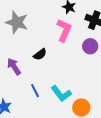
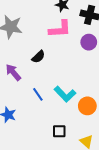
pink L-shape: (64, 30) -> (60, 29), turned 70

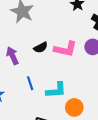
pink L-shape: (60, 29) -> (65, 49), moved
cyan L-shape: (65, 94) -> (56, 90), turned -65

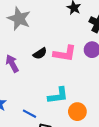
blue line: (30, 83) -> (30, 114), moved, turned -40

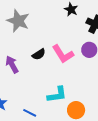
pink L-shape: (65, 54) -> (63, 54), turned 50

